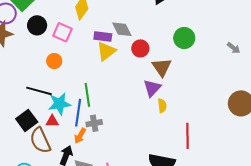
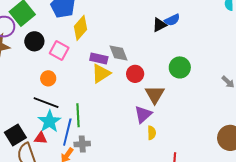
black line: (39, 91) -> (46, 103), moved
cyan star: (59, 104) -> (49, 121), turned -30

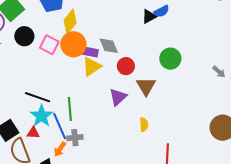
orange circle: (48, 78) -> (73, 44), moved, size x1.6
purple triangle: (143, 114) -> (118, 97), moved
blue line: (67, 132) -> (60, 126), turned -36

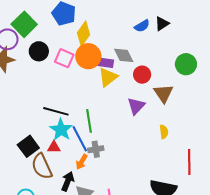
blue semicircle: (162, 11) -> (142, 26), moved

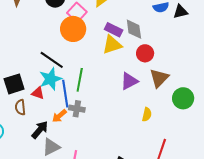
orange circle: (88, 56) -> (73, 29), moved
green circle: (186, 64) -> (183, 98), moved
brown semicircle: (42, 166) -> (20, 107), size x0.6

